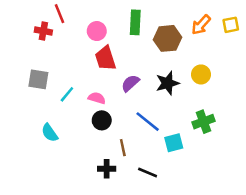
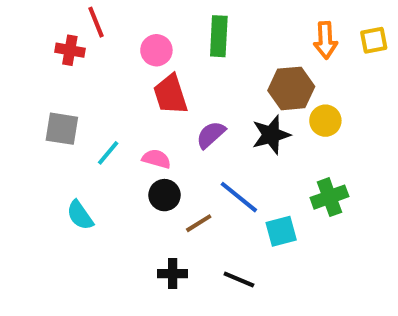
orange arrow: (201, 25) -> (325, 40), turned -45
brown hexagon: (167, 38) -> (291, 88), moved
brown line: (123, 148) -> (199, 223), moved, turned 70

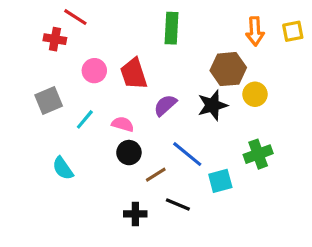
red line: (96, 22) -> (75, 17), turned -35
pink circle: (156, 50) -> (94, 71), moved
gray square: (62, 129) -> (49, 101), turned -32
black line: (239, 280) -> (178, 205), moved

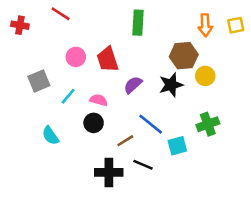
red cross: (55, 39) -> (20, 25), moved
black circle: (129, 153) -> (94, 123), moved
black cross: (135, 214) -> (109, 172), size x1.5

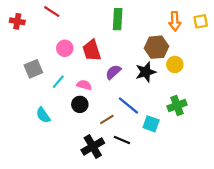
cyan square: (177, 146) -> (151, 124), turned 35
black cross: (109, 172) -> (93, 146), turned -30

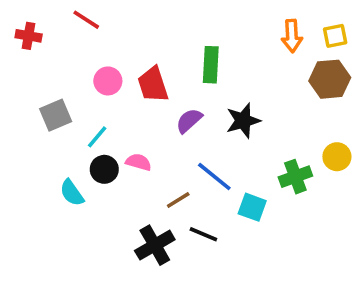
green rectangle: (118, 19) -> (211, 65), moved
brown hexagon: (156, 47) -> (330, 79), moved
yellow circle: (175, 64) -> (337, 157), moved
pink semicircle: (84, 85) -> (139, 162), moved
black circle: (80, 104) -> (104, 169), moved

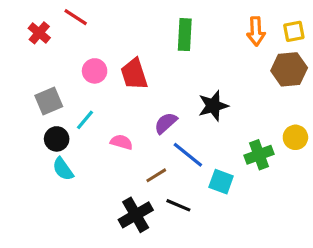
red cross: (29, 36) -> (39, 33), moved, turned 30
green rectangle: (211, 65) -> (185, 35), moved
purple semicircle: (189, 121) -> (166, 123), moved
black circle: (104, 169) -> (57, 139), moved

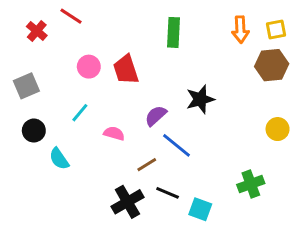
gray square: (49, 101) -> (26, 86), moved
black circle: (57, 139) -> (34, 131), moved
green cross: (259, 155) -> (251, 184), moved
cyan square: (221, 182) -> (200, 209), moved

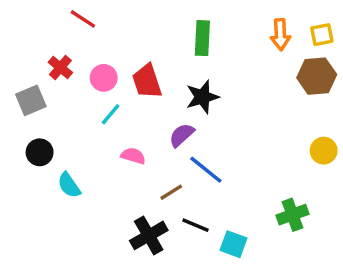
red cross: (37, 31) -> (60, 67), moved
black star: (200, 99) -> (202, 97), moved
cyan line: (80, 113) -> (111, 114), moved

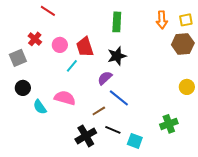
cyan line: (111, 114) -> (72, 66), moved
pink semicircle: (133, 156) -> (65, 98), moved, size x1.5

